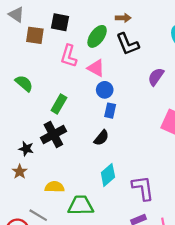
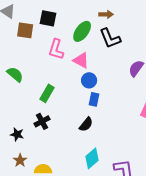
black cross: (53, 135) -> (42, 121), size x0.7
brown star: (20, 172) -> (20, 160), moved

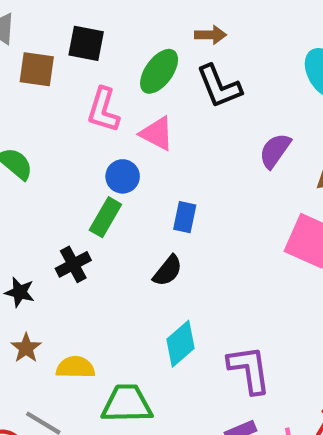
blue circle: (89, 80) -> (123, 176), moved
green rectangle: (47, 93) -> (105, 217), moved

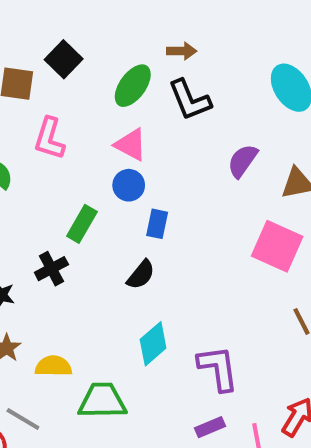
black square: (86, 43) -> (64, 59), turned 33
pink L-shape: (103, 110) -> (49, 138), moved
blue circle: (123, 176) -> (129, 185), moved

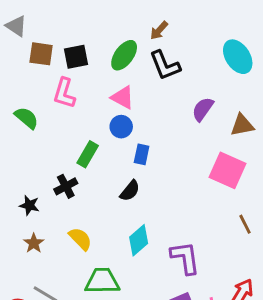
brown arrow: (182, 51) -> (159, 30), turned 132
black square: (64, 59) -> (76, 57), moved, turned 35
yellow semicircle: (53, 366) -> (80, 239), moved, turned 45

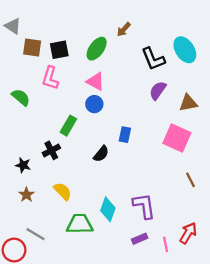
black L-shape: (165, 65) -> (153, 59), moved
blue rectangle: (142, 154) -> (125, 135), moved
cyan diamond: (139, 240) -> (108, 209), moved, turned -30

